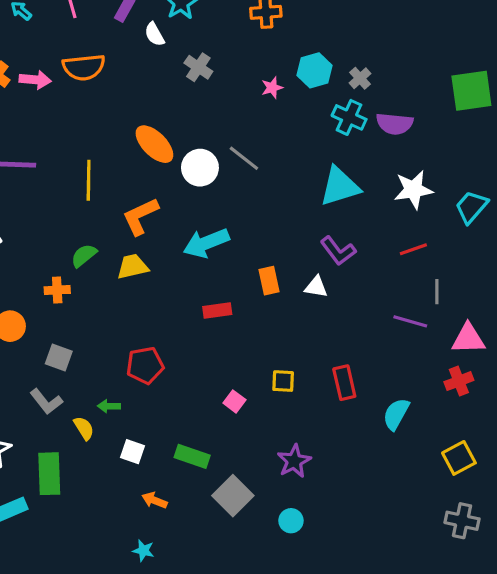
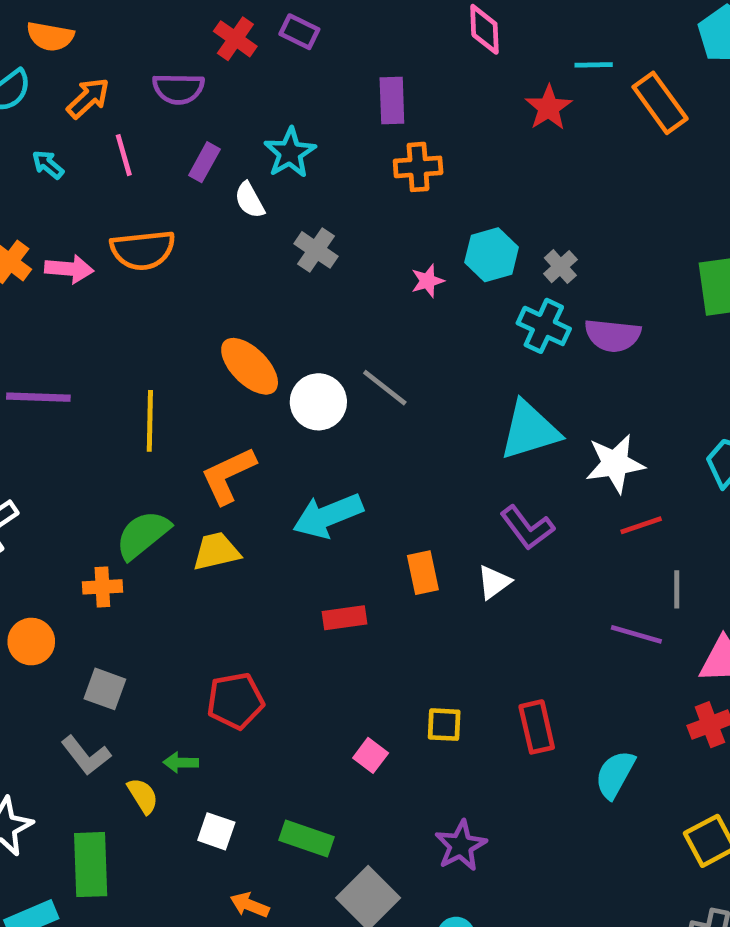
white star: (413, 190) -> (615, 464), moved
green semicircle: (84, 256) -> (143, 535), size x1.4
white triangle: (316, 287) -> (494, 582), turned -45

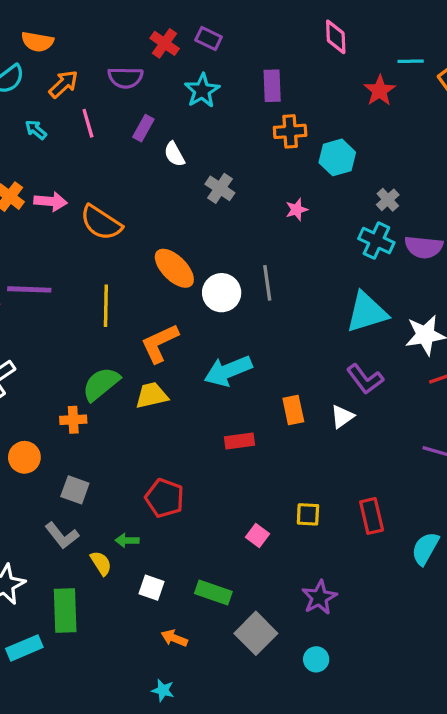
cyan star: (290, 153) -> (202, 91), moved
orange semicircle: (143, 250) -> (101, 223), moved, turned 39
cyan hexagon: (492, 255) -> (337, 157), moved
gray line: (385, 388) -> (267, 283), turned 44
red pentagon: (235, 701) -> (165, 498), turned 30

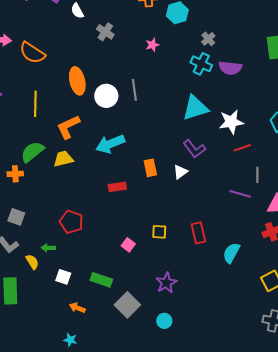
orange ellipse: (174, 268) -> (77, 81), turned 32

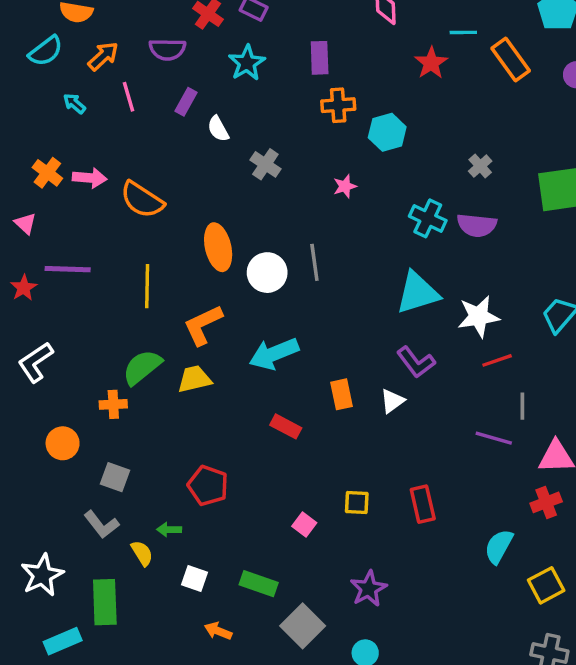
gray cross: (208, 39) -> (480, 166), moved
red rectangle: (117, 187) -> (286, 426), turned 36
cyan semicircle: (231, 253) -> (499, 546), moved

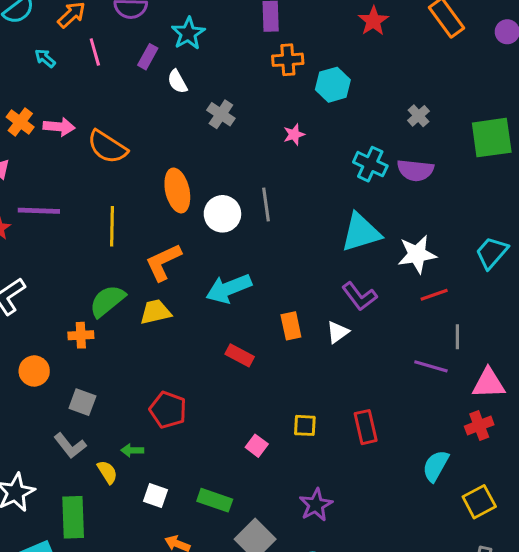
cyan star: (247, 63) -> (188, 33), moved

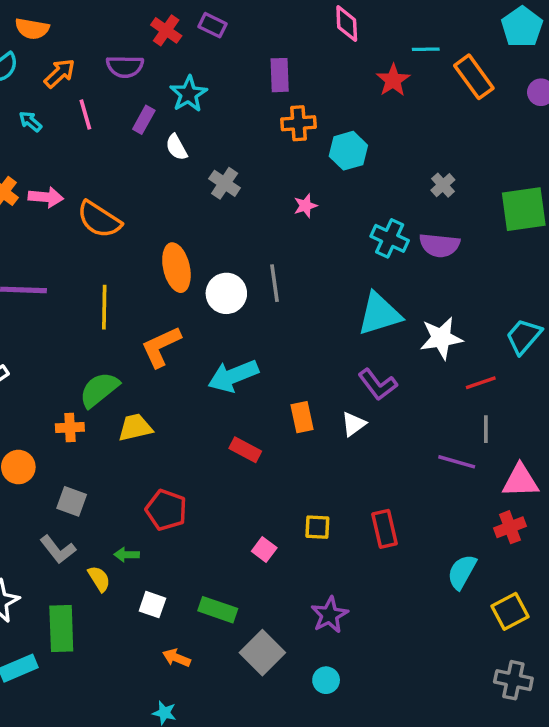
red line: (434, 295) -> (481, 383), moved
yellow trapezoid: (156, 312) -> (135, 427), moved

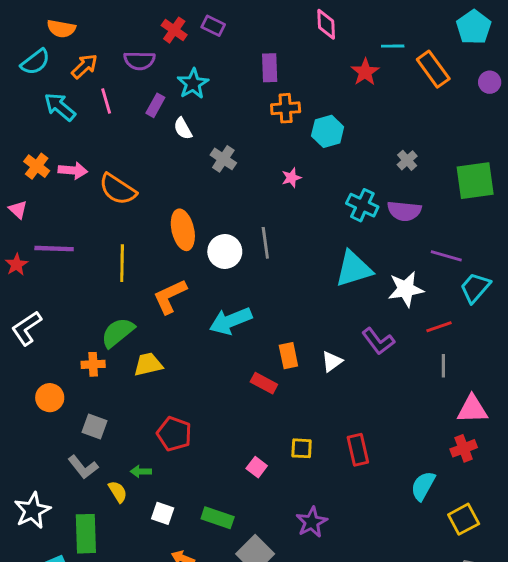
cyan arrow: (30, 121) -> (60, 107), size x1.6
purple L-shape: (378, 384) -> (378, 341), moved
red rectangle: (245, 450) -> (264, 383), moved
purple line: (457, 462) -> (446, 256), moved

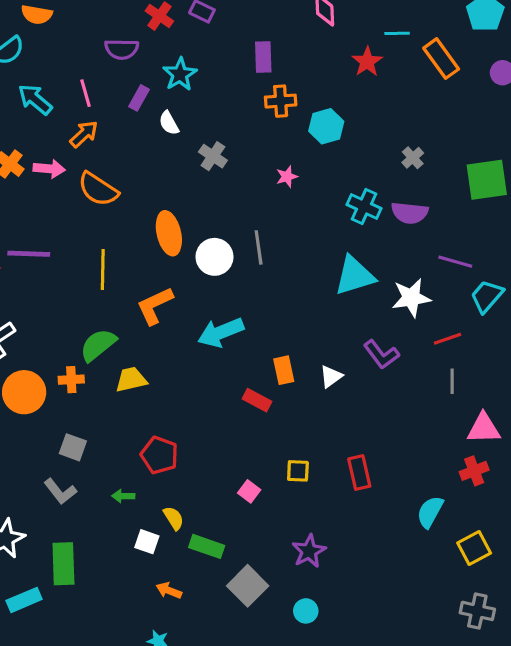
orange arrow: (84, 66) -> (84, 134), moved
orange circle: (50, 398) -> (24, 392), moved, size x1.4
yellow semicircle: (118, 492) -> (174, 518), moved

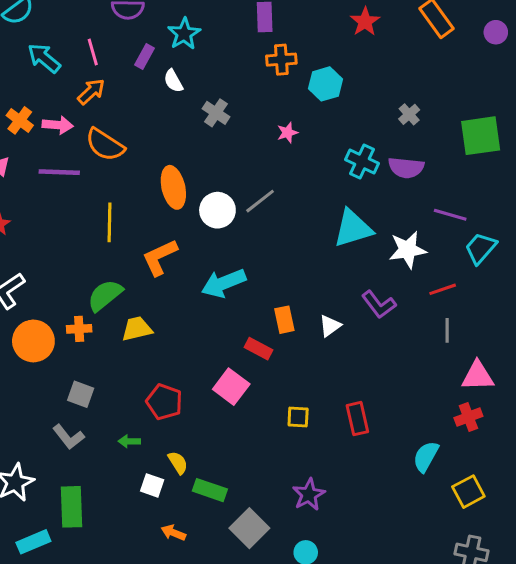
gray line: (259, 247) -> (260, 201), turned 60
purple line: (29, 254) -> (59, 172), moved
pink square: (249, 491) -> (231, 387), moved, size x1.6

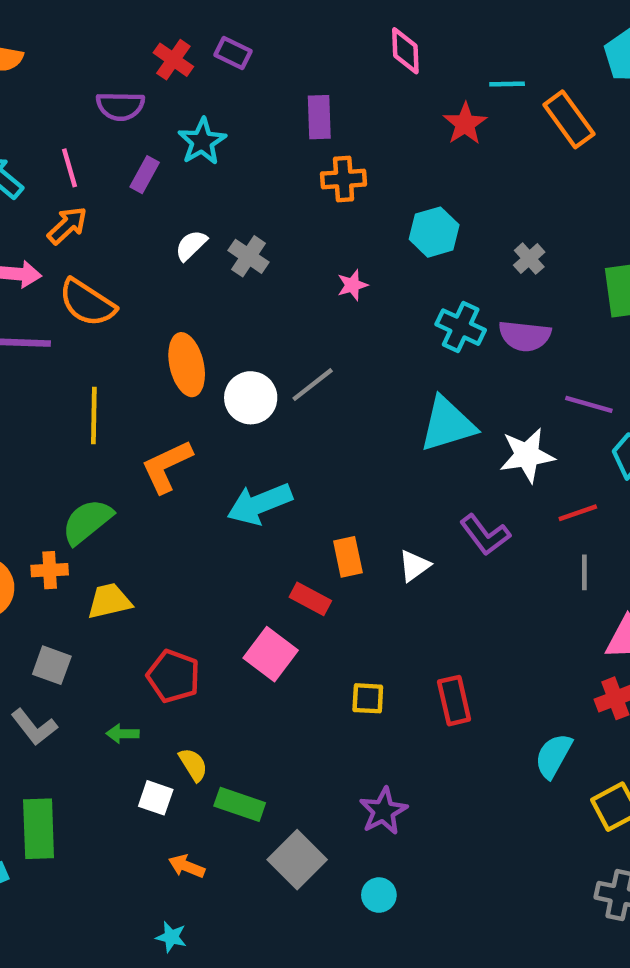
white semicircle: (173, 81) -> (191, 245), moved, turned 75
cyan hexagon: (325, 84) -> (434, 232), moved
yellow trapezoid: (137, 329) -> (109, 601), moved

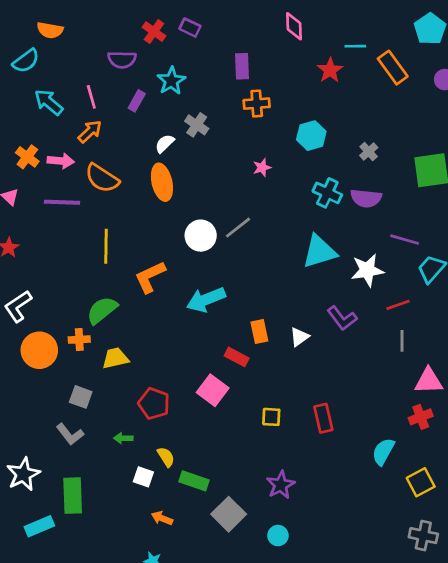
gray cross: (249, 256) -> (197, 125), moved
orange ellipse: (187, 365) -> (162, 182), moved

